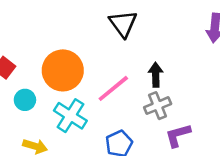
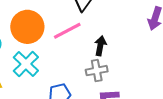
pink line: (113, 88) -> (67, 31), moved

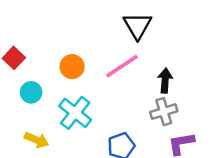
orange circle: (27, 27) -> (72, 67), size x0.6

